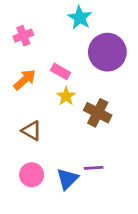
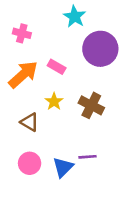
pink cross: (23, 36) -> (22, 33), turned 36
orange arrow: (25, 80) -> (23, 74), size x1.4
yellow star: (66, 96) -> (54, 102), moved

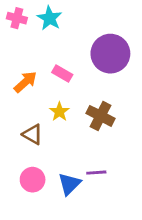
cyan star: (75, 17) -> (50, 18), moved
pink cross: (22, 33) -> (17, 18), moved
orange arrow: (23, 74) -> (25, 82), size x0.7

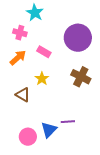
pink cross: (17, 18) -> (20, 33), moved
brown cross: (101, 116) -> (81, 77), moved
pink circle: (33, 180) -> (28, 137), moved

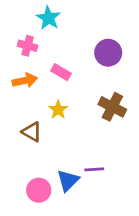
purple circle: (78, 38) -> (108, 53), size x0.7
orange arrow: (18, 58) -> (25, 80), turned 30

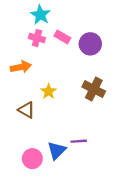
pink cross: (28, 46) -> (37, 38), moved
pink rectangle: (61, 72) -> (62, 37), moved

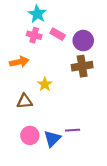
brown cross: (94, 89) -> (82, 66), moved, turned -36
brown triangle: (27, 110) -> (25, 101), turned -35
pink circle: (32, 159) -> (30, 135), moved

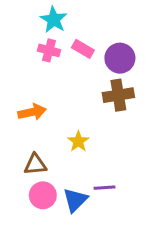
orange arrow: (19, 62) -> (32, 112), moved
yellow star: (45, 84) -> (78, 141), moved
brown triangle: (25, 101) -> (35, 164), moved

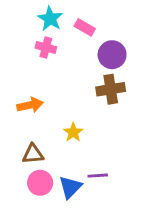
pink rectangle: (83, 49) -> (85, 27), moved

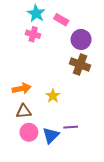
brown cross: (111, 89) -> (80, 64), turned 30
orange arrow: (30, 105) -> (22, 88), moved

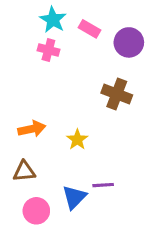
purple circle: (81, 39) -> (129, 42), moved
brown triangle: (24, 111) -> (24, 171), moved
pink circle: (29, 132) -> (36, 211), moved

